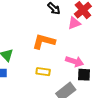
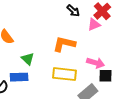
yellow rectangle: (43, 72) -> (64, 74), size x1.6

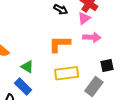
pink arrow: (96, 63) -> (92, 37), moved
blue rectangle: (19, 77) -> (23, 87), turned 60

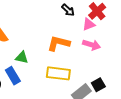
black square: (107, 65) -> (98, 85), moved, turned -32
green triangle: (27, 67) -> (22, 57), turned -32

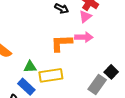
pink arrow: (92, 45) -> (84, 37), moved
yellow rectangle: (58, 73) -> (51, 75), moved

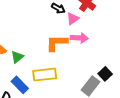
pink triangle: (85, 17) -> (73, 19), moved
green triangle: (30, 67) -> (17, 57), moved, turned -40

